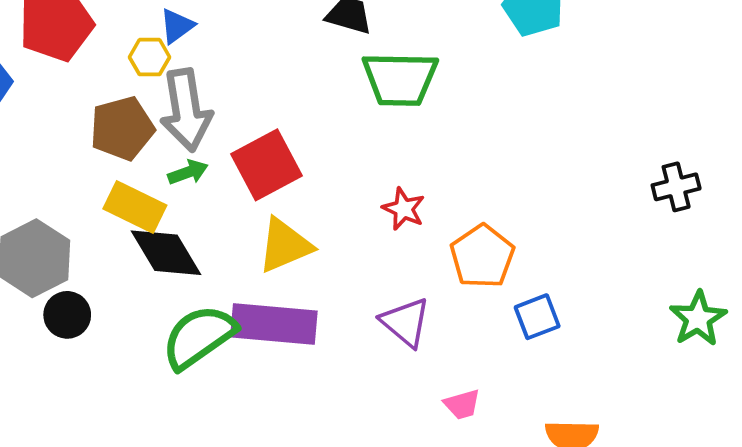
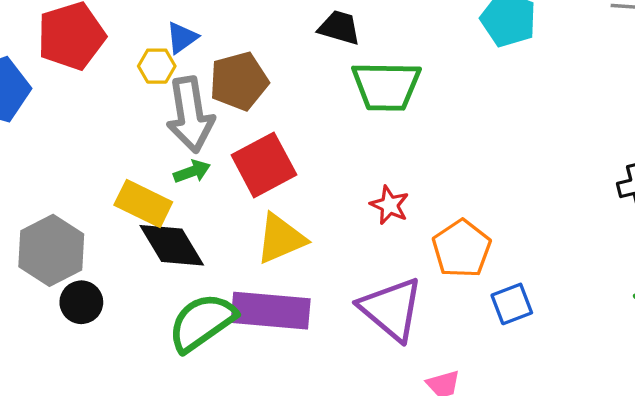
brown pentagon: (122, 128) -> (239, 81), moved
purple triangle: (405, 322) -> (391, 309), size x1.4

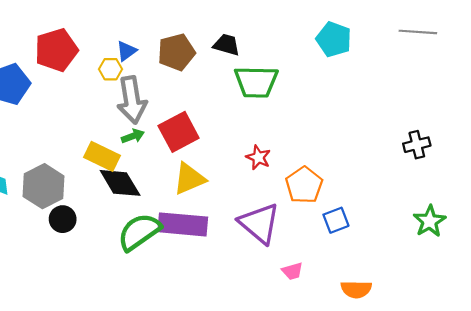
brown pentagon: (239, 81) -> (176, 52), moved

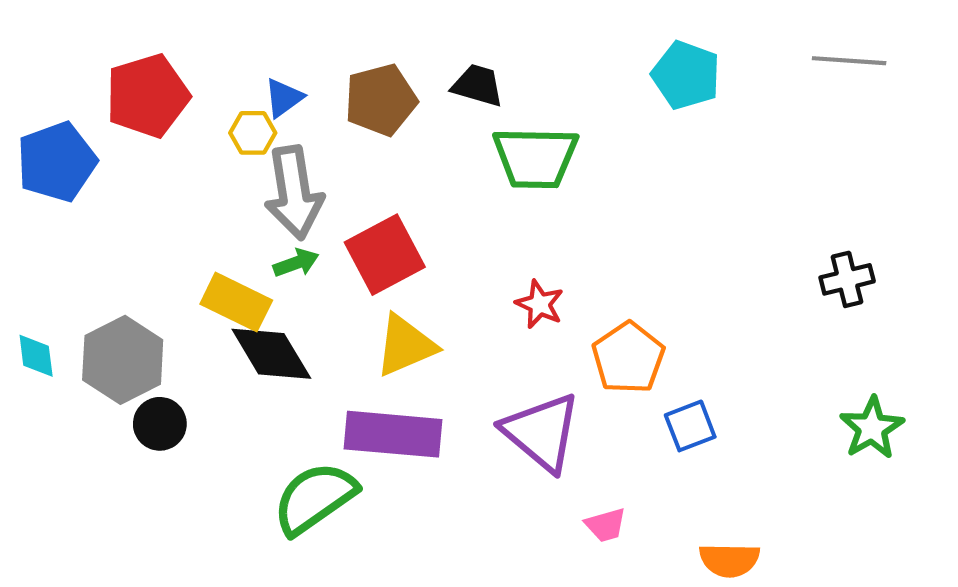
green semicircle: (139, 232) -> (315, 498), moved

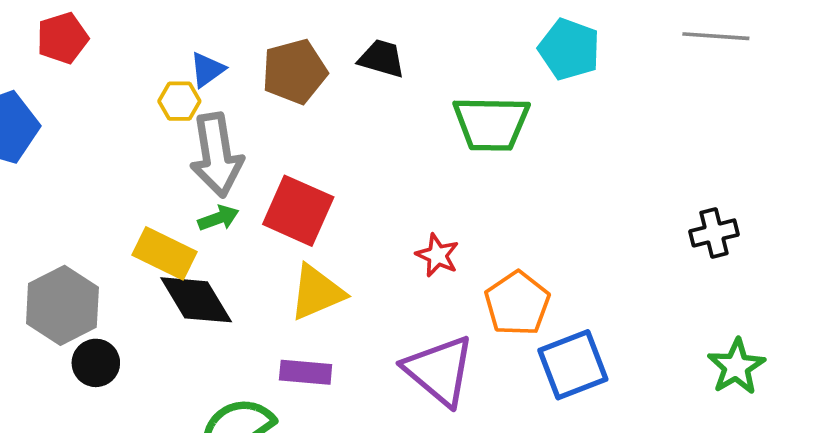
red pentagon: (147, 96) -> (62, 38), moved, size x0.7
green trapezoid: (535, 158) -> (491, 123), moved
red square: (385, 255) -> (298, 211), turned -38
blue square: (690, 426) -> (573, 365), size x1.5
purple rectangle: (393, 434) -> (306, 372), size x0.6

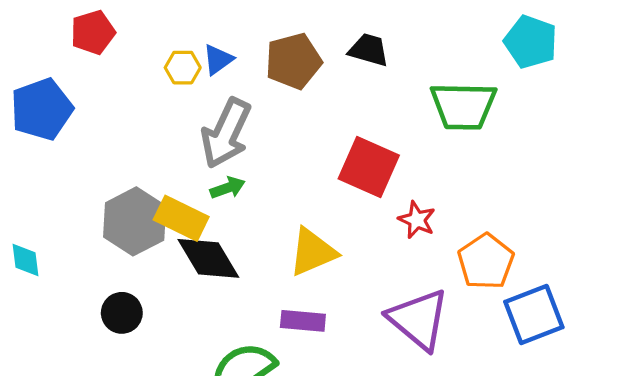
yellow hexagon: (179, 101) -> (183, 68), moved
gray arrow: (217, 155) -> (226, 133), turned 34
red square: (298, 211) -> (369, 167), moved
gray hexagon: (62, 305) -> (135, 221), moved

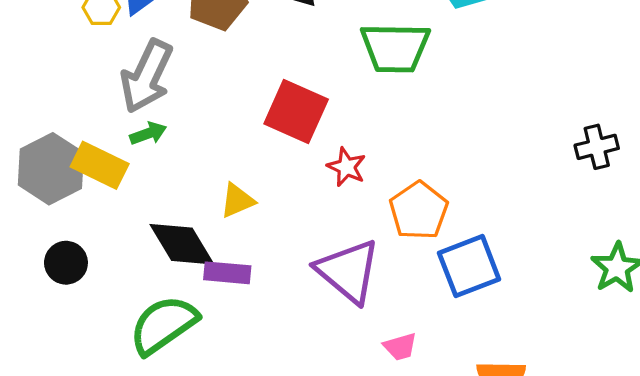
yellow triangle: (313, 252) -> (237, 201), size x0.7
black diamond: (208, 258) -> (182, 244), moved
black circle: (122, 313) -> (66, 263), moved

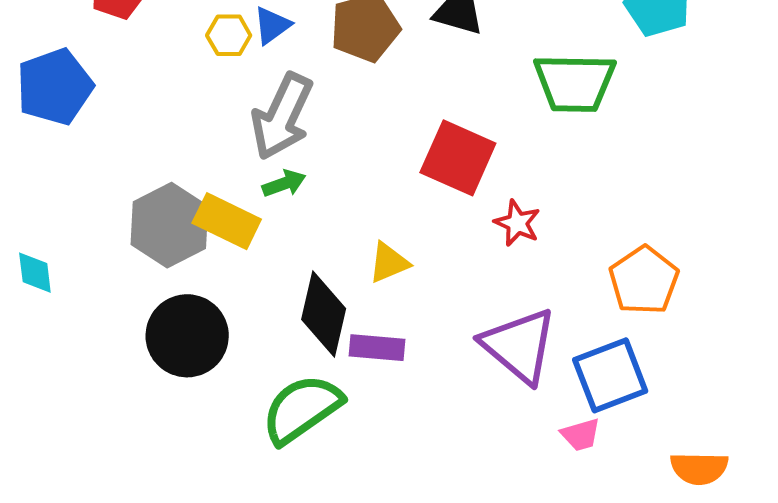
orange pentagon: (419, 211) -> (644, 280), moved
black diamond: (182, 244) -> (324, 314), turned 44
black circle: (66, 263) -> (187, 336), size x1.6
blue square: (469, 266) -> (610, 375), moved

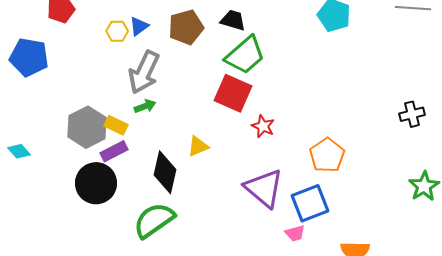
green trapezoid: (575, 83) -> (245, 55), moved, turned -42
blue pentagon: (55, 87) -> (29, 57), turned 30
yellow rectangle: (227, 221) -> (116, 125), size x0.7
cyan diamond: (35, 273) -> (19, 151), turned -35
purple rectangle: (377, 348) -> (114, 151), moved, turned -32

